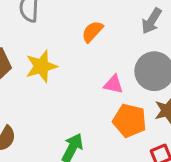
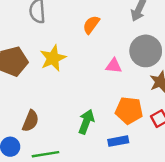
orange pentagon: (130, 121) -> (129, 110), moved

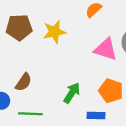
pink triangle: (114, 66) -> (106, 49), size x1.6

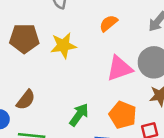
pink triangle: (106, 49) -> (119, 68), turned -40

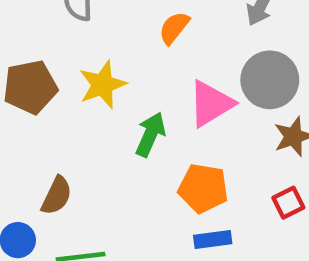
green arrow: (79, 115) -> (150, 134), moved
orange pentagon: (123, 115) -> (203, 188), moved

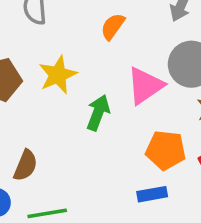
orange pentagon: (203, 188) -> (166, 150), moved

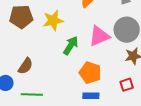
orange pentagon: (166, 150) -> (90, 73), moved

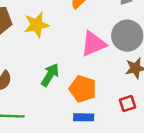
green arrow: (71, 46) -> (50, 75), moved

